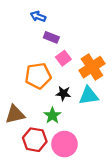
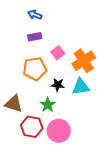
purple rectangle: (51, 37) -> (35, 37), moved, turned -32
brown triangle: (15, 114) -> (14, 104), turned 30

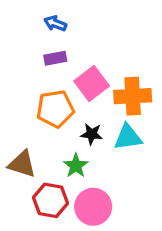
pink square: (58, 53) -> (92, 84), size x1.5
orange cross: (84, 61) -> (133, 96), turned 30

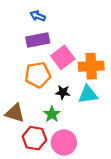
purple rectangle: (55, 58) -> (38, 40), size x1.5

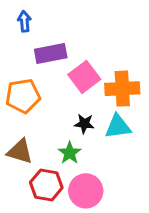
blue arrow: (38, 16) -> (24, 21), moved, turned 64
orange pentagon: (38, 75) -> (23, 96), moved

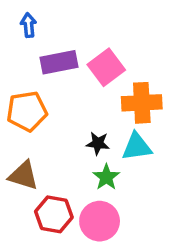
pink square: (84, 77) -> (106, 67), moved
green star: (70, 153) -> (106, 177), moved

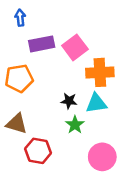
pink circle: (100, 221) -> (102, 157), moved

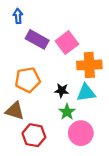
purple rectangle: (42, 44) -> (37, 39), turned 40
orange pentagon: (19, 78) -> (28, 80), moved
pink circle: (102, 157) -> (81, 133), moved

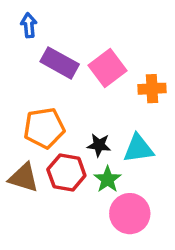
orange cross: (89, 65) -> (152, 89), moved, size x0.7
red hexagon: (34, 135) -> (66, 172), moved

